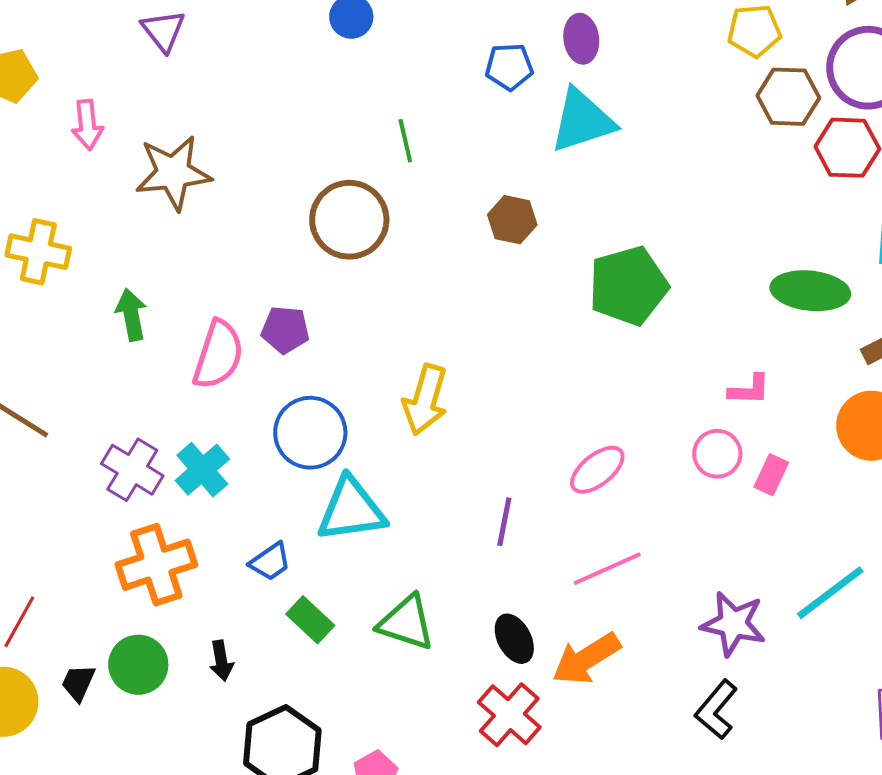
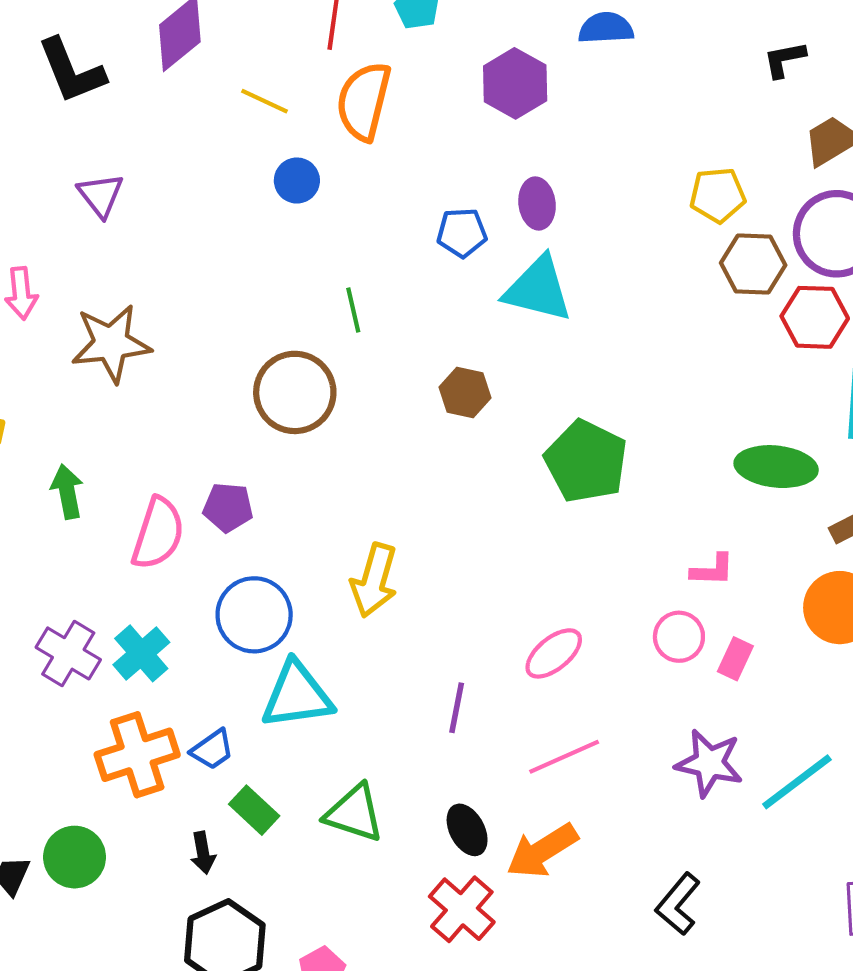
cyan triangle: (582, 121) -> (538, 289), turned 32
green pentagon: (628, 286) -> (586, 461), turned -30
orange cross: (156, 565) -> (137, 755), moved
purple star: (733, 624) -> (709, 763), moved
black arrow: (221, 661) -> (203, 853), moved

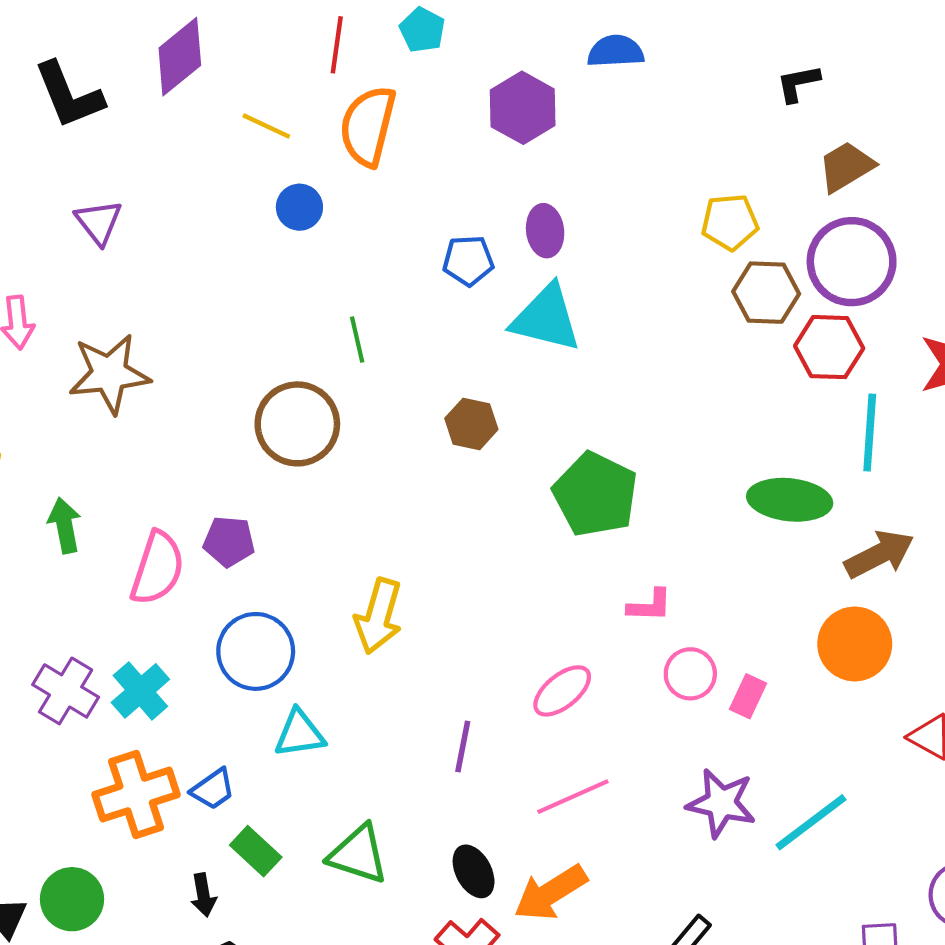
pink L-shape: (712, 570) -> (650, 605), moved
cyan triangle: (297, 695) -> (299, 734), size x0.7

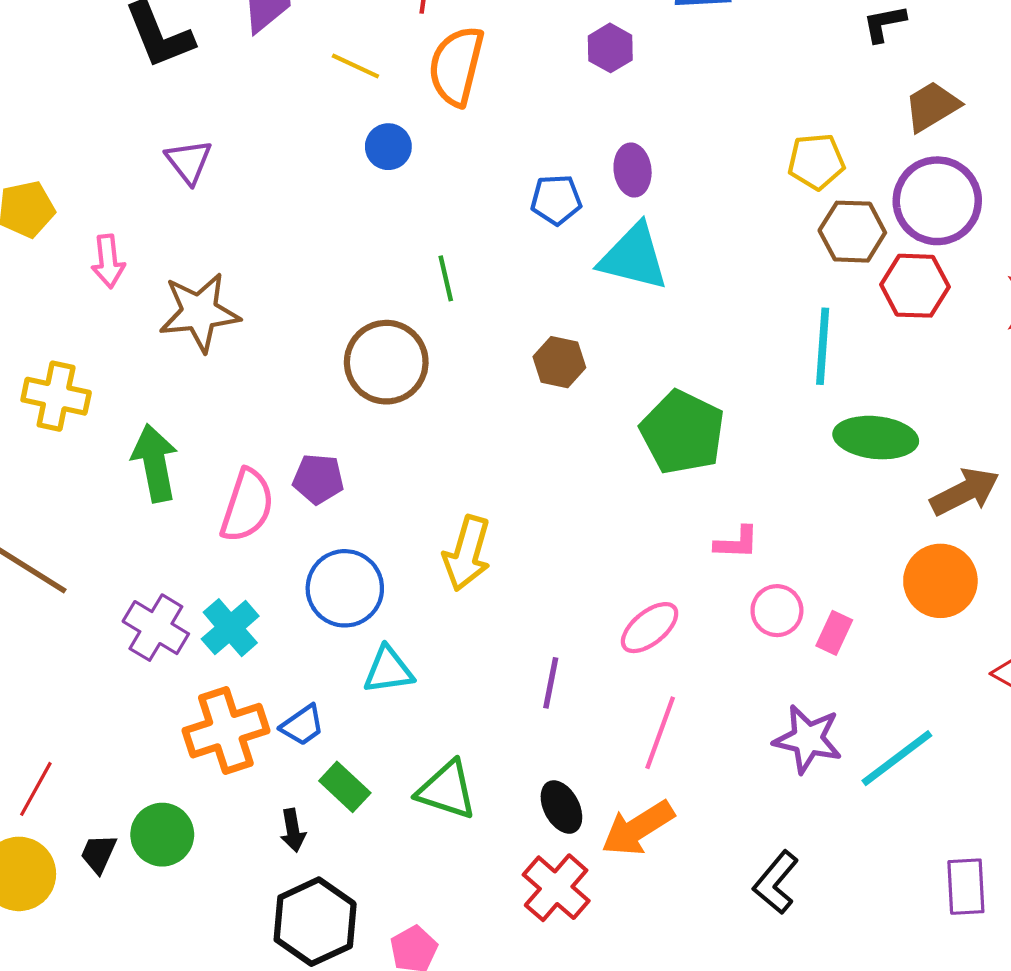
purple hexagon: (523, 108) -> (610, 48), size x0.7
cyan line: (870, 432) -> (823, 346), moved
green arrow: (65, 525) -> (155, 463), size x1.4
pink line: (573, 797) -> (660, 733), turned -46

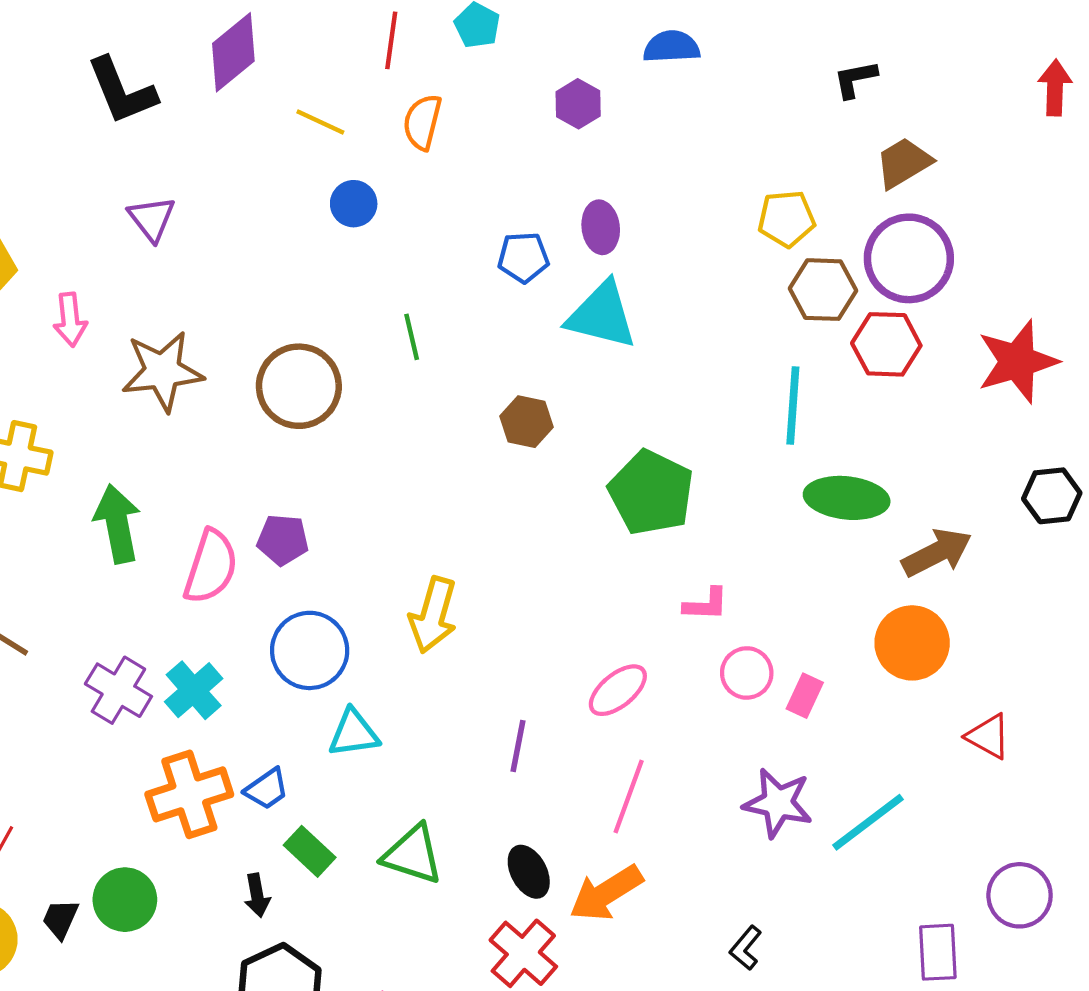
orange semicircle: (456, 66) -> (422, 122), size x0.7
brown circle: (386, 362) -> (299, 386), moved
black L-shape: (776, 882) -> (746, 948), size x0.7

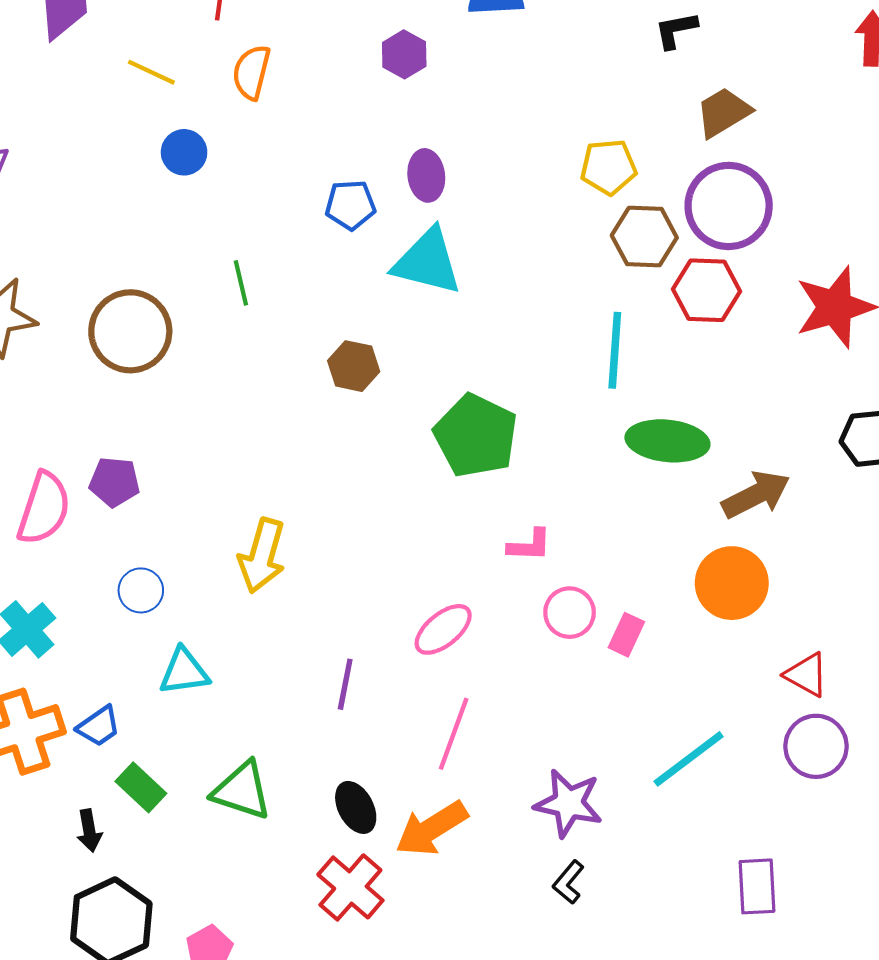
blue circle: (310, 650) -> (141, 590), size x0.6
purple star: (778, 803) -> (568, 803), moved
purple circle: (1020, 895) -> (816, 746), moved

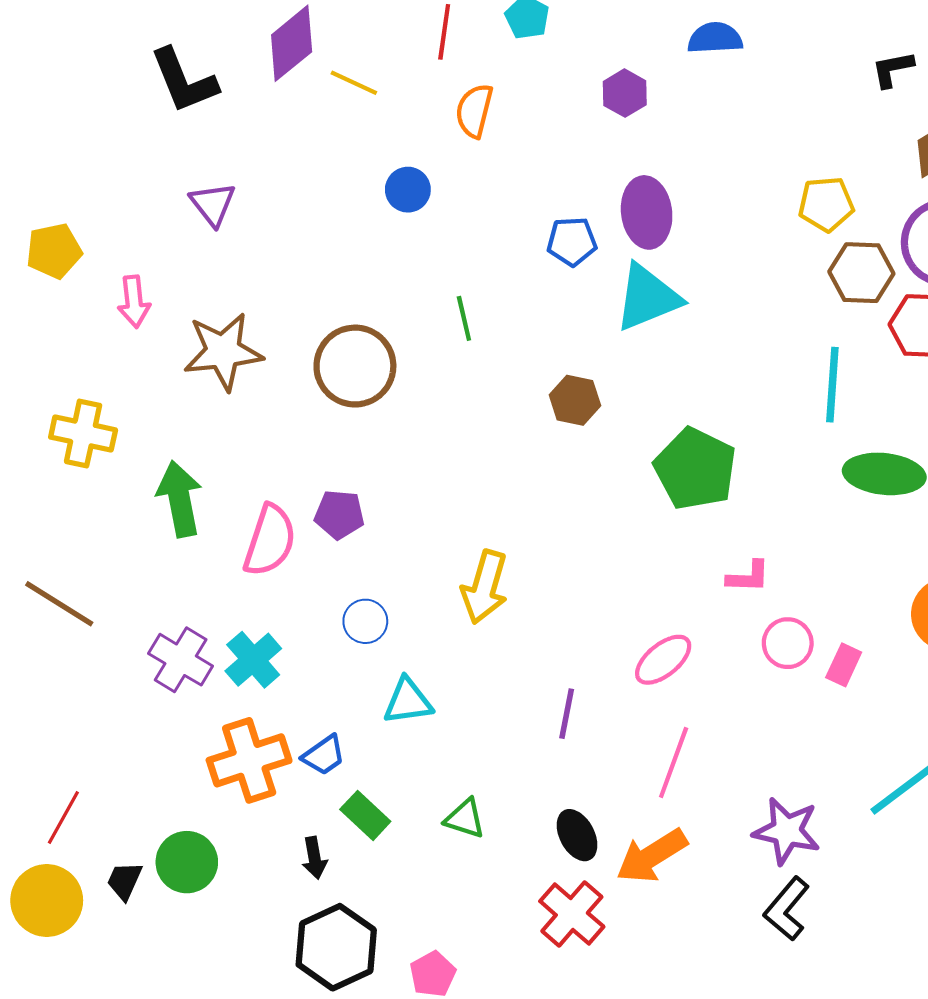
yellow line: (151, 72) -> (354, 83), moved
purple ellipse: (426, 175) -> (647, 212), size x1.4
cyan triangle: (427, 262) -> (648, 298), turned -36
green triangle: (242, 791) -> (465, 819), size x0.7
black L-shape: (568, 882) -> (787, 909), size x1.5

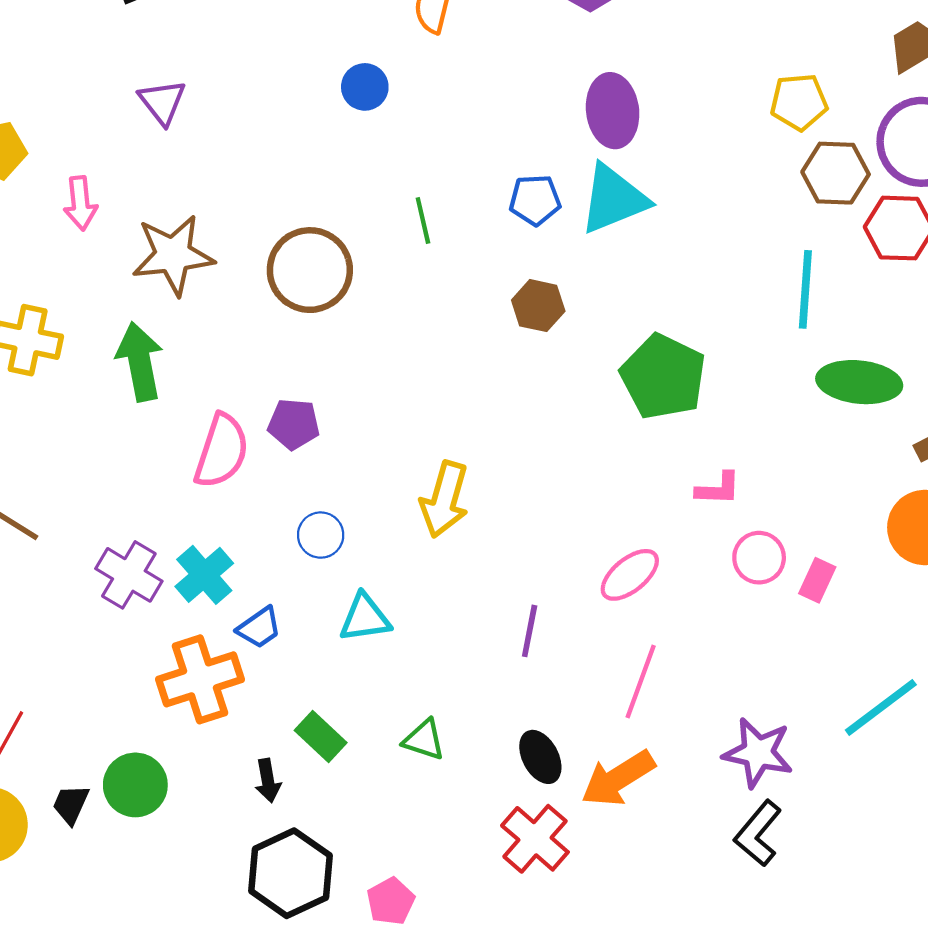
blue pentagon: (572, 241) -> (535, 200), moved
green arrow: (180, 499) -> (140, 362), moved
blue trapezoid: (324, 755) -> (259, 628), moved

